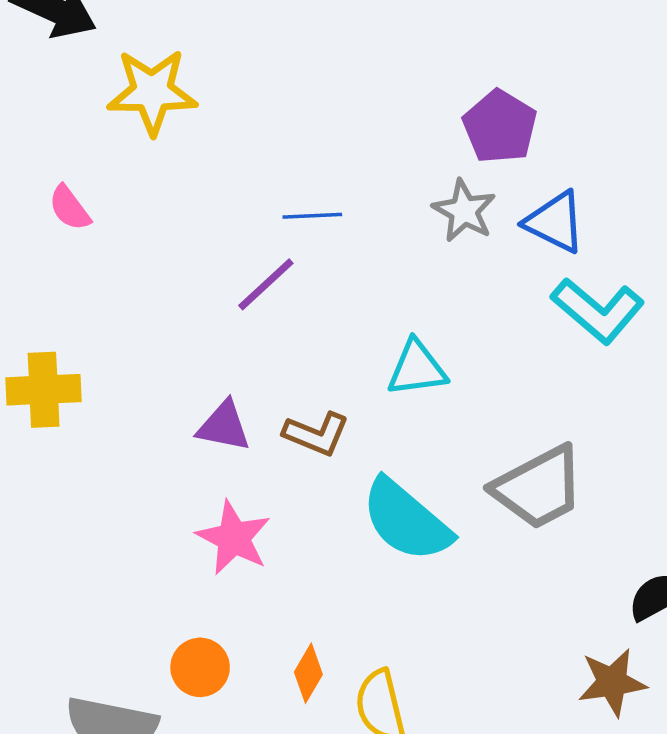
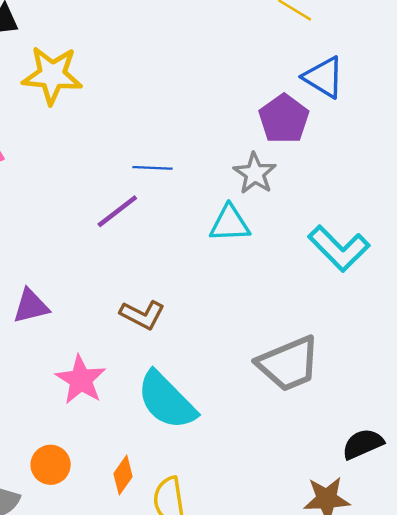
blue triangle: (555, 222) -> (324, 77), moved
cyan triangle: (417, 368) -> (230, 223), moved
purple triangle: (224, 426) -> (31, 306), moved, turned -30
cyan semicircle: (406, 520) -> (166, 400), moved

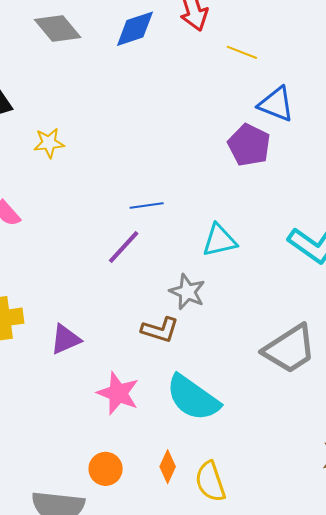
yellow star: (52, 75) -> (49, 143), size x0.6
gray star: (255, 173) -> (187, 292), moved

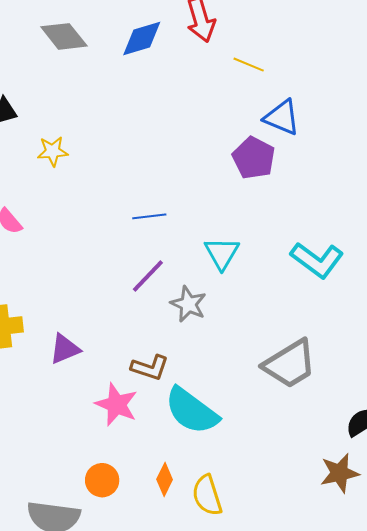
cyan triangle: (219, 240) -> (222, 253), turned -48
purple line: (124, 247) -> (148, 276), moved
brown L-shape: (160, 330) -> (150, 368), moved

